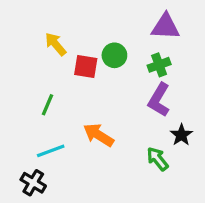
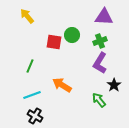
yellow arrow: (56, 44) -> (27, 16), moved
black cross: (33, 183) -> (35, 116), moved

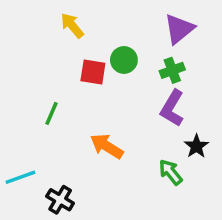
yellow arrow: (27, 16) -> (72, 25), moved
purple triangle: (104, 17) -> (179, 29), turned -42
cyan line: (32, 95) -> (20, 177), moved

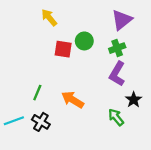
green line: (51, 113) -> (37, 93), moved
black cross: (60, 200) -> (41, 122), moved

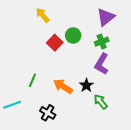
red square: (63, 49) -> (55, 43), turned 35
black star: (134, 100) -> (86, 85), moved
black cross: (41, 122) -> (48, 113), moved

